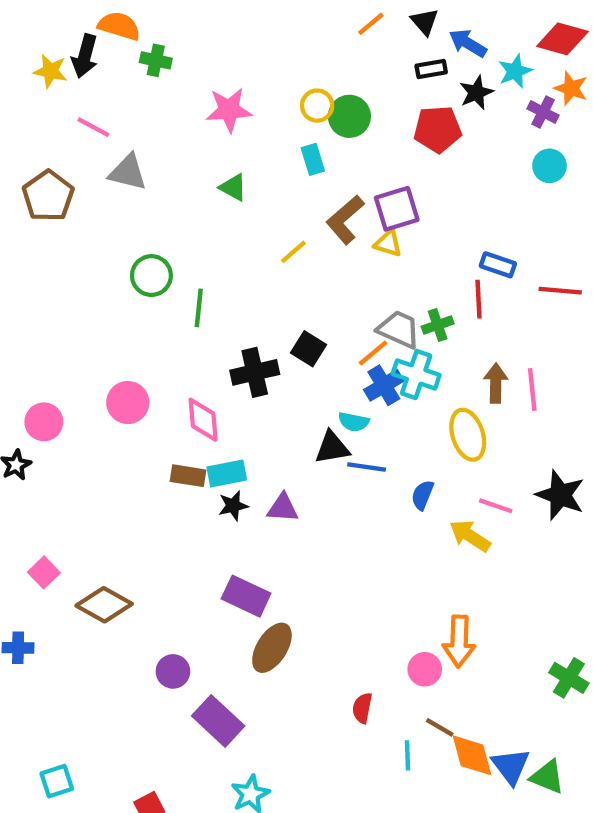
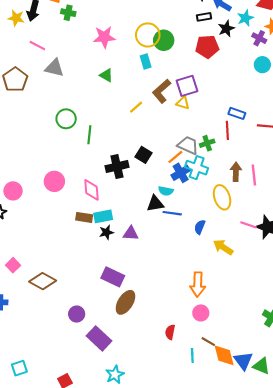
yellow circle: (317, 106) -> (148, 35), size x1.5
pink line: (496, 506) -> (249, 225), moved
orange arrow: (459, 641) -> (198, 284), moved

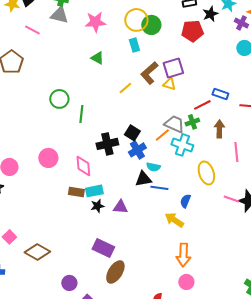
gray triangle: (54, 68) -> (59, 15), moved
red line: (227, 130) -> (202, 105), moved, turned 66
brown arrow: (236, 172) -> (219, 129), moved
blue cross: (181, 173) -> (137, 150), moved
yellow arrow: (223, 247) -> (174, 220), moved

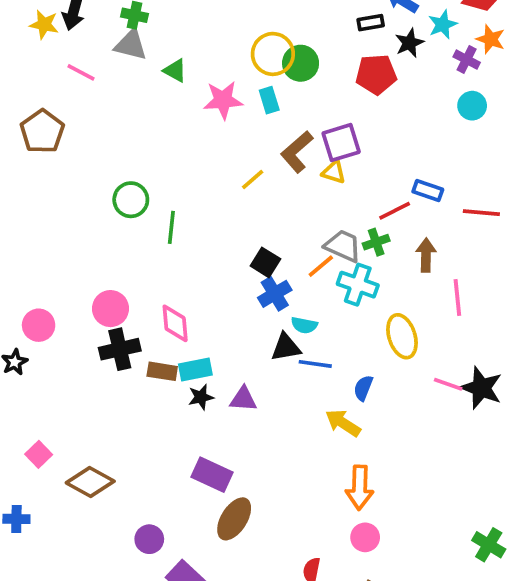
pink star: (95, 22) -> (223, 100), moved
green triangle: (97, 58) -> (175, 71), moved
black cross: (107, 144) -> (120, 349), moved

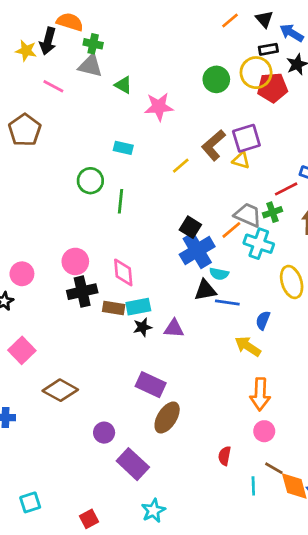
yellow circle: (273, 54) -> (256, 73), moved
cyan rectangle: (269, 100) -> (123, 148), moved, turned -60
blue cross: (275, 294) -> (197, 251), size x1.4
pink square: (39, 454) -> (22, 350), moved, size x1.4

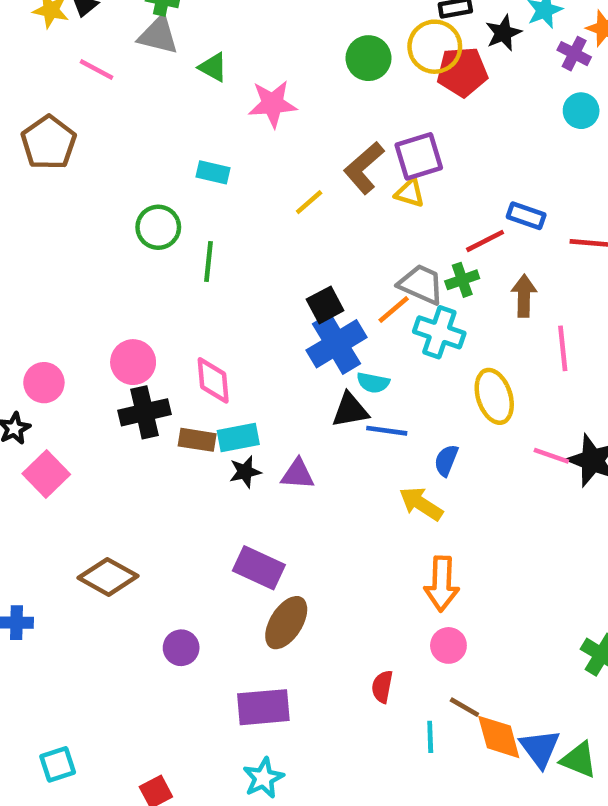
black square: (190, 227) -> (325, 305), turned 30
pink square: (22, 350) -> (46, 474), moved
purple rectangle: (133, 464) -> (263, 707), moved, turned -48

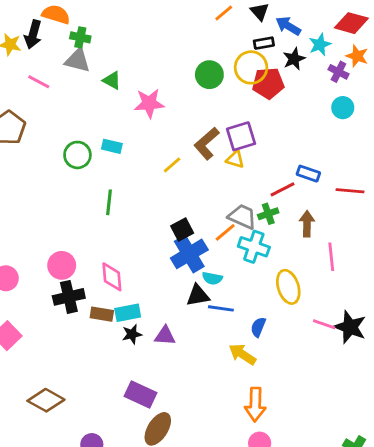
green circle: (158, 227) -> (77, 155), moved

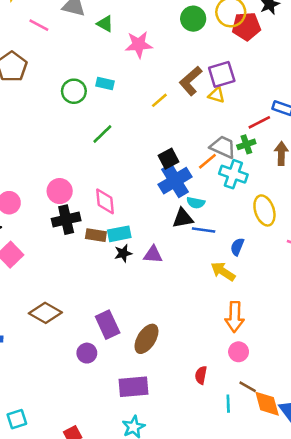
green line: (109, 202) -> (102, 134), turned 40
purple rectangle: (141, 394) -> (108, 325), moved, turned 40

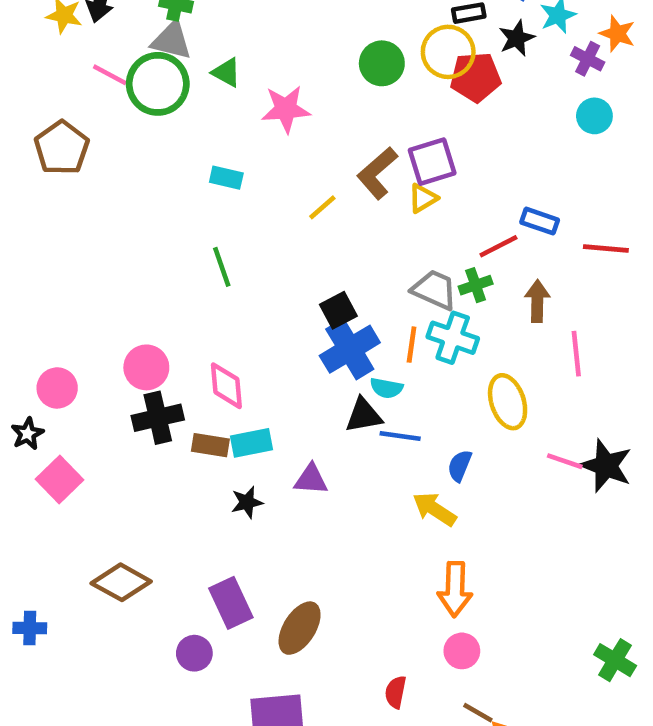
green circle: (74, 91) -> (158, 84), moved, size x1.4
yellow triangle: (216, 95) -> (423, 198), turned -48
green line: (102, 134) -> (222, 267), turned -65
orange line: (207, 161) -> (412, 345), moved, turned -42
black star: (123, 253) -> (247, 502), moved

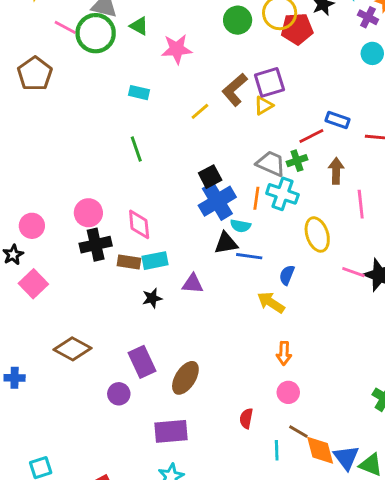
orange arrow: (455, 589) -> (284, 353), size x0.7

